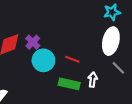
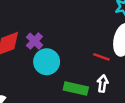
red line: (72, 59) -> (101, 57), moved

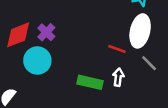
cyan circle: (47, 62) -> (37, 61), moved

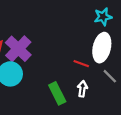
purple cross: (46, 32) -> (18, 49), size x1.6
green rectangle: (90, 82) -> (57, 93), turned 50

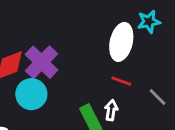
white ellipse: (102, 48) -> (121, 42), moved
white arrow: (82, 89) -> (111, 110), moved

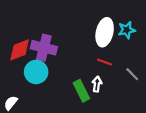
cyan star: (149, 22) -> (127, 30), moved
purple cross: (42, 62) -> (44, 48), turned -30

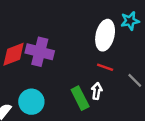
cyan star: (127, 30) -> (130, 21), moved
cyan circle: (36, 72) -> (31, 102), moved

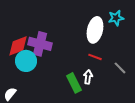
cyan circle: (31, 102) -> (26, 61), moved

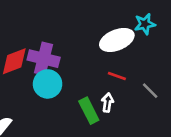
white ellipse: (95, 30) -> (117, 40), turned 55
cyan circle: (26, 61) -> (48, 84), moved

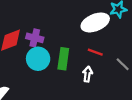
purple cross: (44, 59) -> (35, 38), size x0.7
green rectangle: (89, 111) -> (63, 59), moved, turned 35

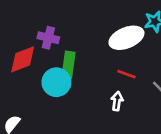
purple cross: (35, 38) -> (48, 38), moved
green rectangle: (63, 59) -> (69, 65), moved

